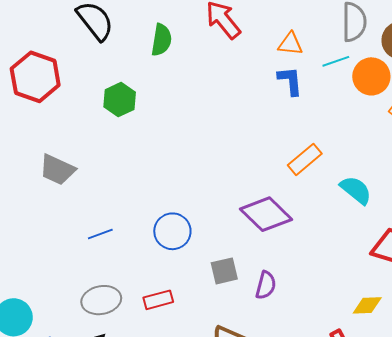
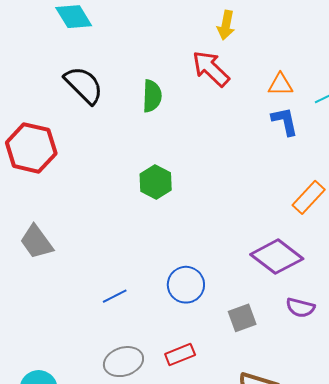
green hexagon: (120, 100) -> (156, 182), moved
gray trapezoid: (57, 170) -> (37, 242), moved, turned 36
purple semicircle: (266, 285) -> (300, 308), moved, turned 96

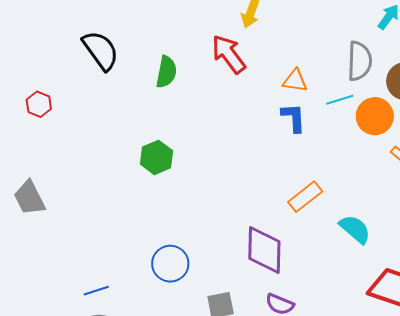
red hexagon: (31, 148) -> (39, 104), size x0.5
purple diamond: (277, 257) -> (264, 250), turned 45
blue line: (115, 296) -> (96, 291), moved

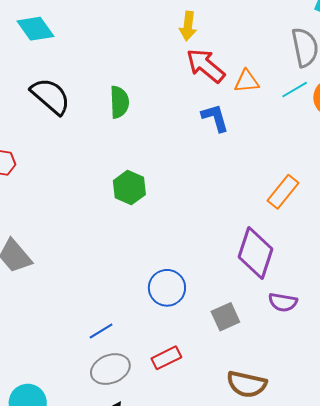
red arrow: (229, 54) -> (206, 66), moved
blue L-shape: (293, 118) -> (215, 118), moved
purple diamond: (264, 250) -> (256, 253), turned 30

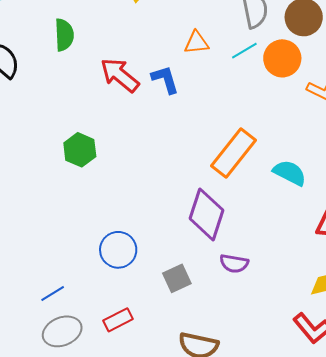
red arrow: (206, 66) -> (120, 75), moved
green semicircle: (119, 102) -> (64, 35), moved
orange rectangle: (283, 192) -> (234, 153), size x1.4

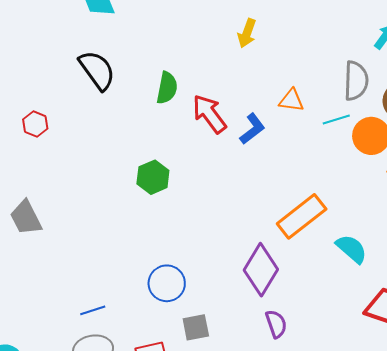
green semicircle: (64, 35) -> (167, 88), moved
blue L-shape: (165, 79) -> (252, 129), turned 56
purple semicircle: (234, 263) -> (276, 324), turned -132
gray square: (177, 278) -> (196, 327), moved

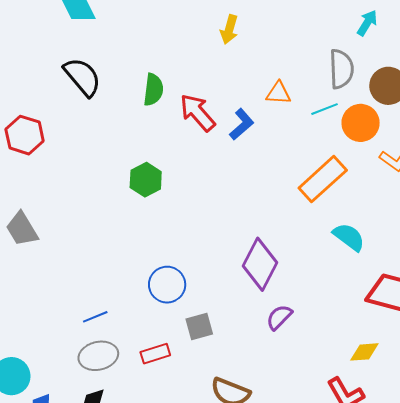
red hexagon: (35, 124) -> (25, 135), size x1.5
orange rectangle: (302, 216) -> (323, 179), moved
purple semicircle: (276, 324) -> (279, 317), turned -112

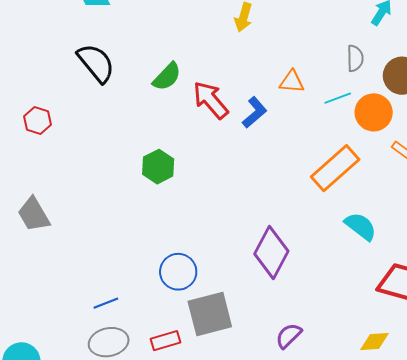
gray semicircle: (341, 69) -> (355, 58), size x0.7
green semicircle: (153, 90) -> (167, 77), turned 36
red hexagon: (25, 135) -> (38, 120), size x0.7
purple semicircle: (279, 317) -> (289, 336), moved
gray square: (199, 326) -> (210, 314), size x1.6

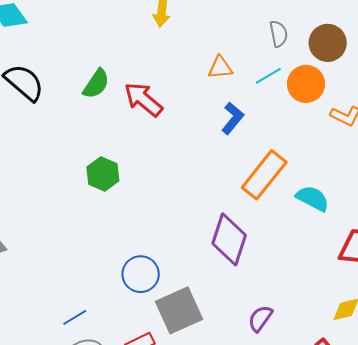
blue L-shape: (255, 112) -> (233, 118), moved
orange rectangle: (335, 168) -> (264, 175), moved

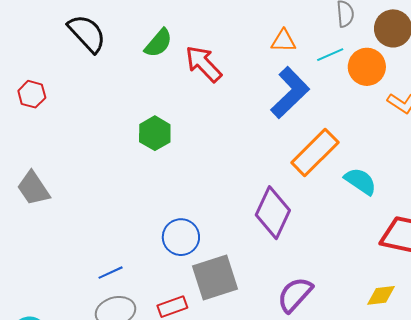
blue L-shape: (233, 118) -> (290, 93), size x1.6
purple semicircle: (260, 318) -> (295, 295), size x1.4

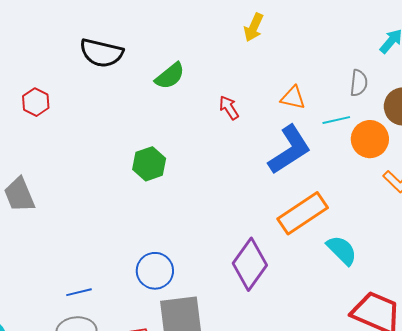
black semicircle: (87, 33) -> (101, 53), turned 135
red arrow: (203, 64) -> (229, 108), moved, size x0.6

